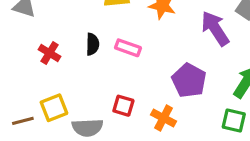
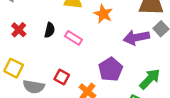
purple arrow: (215, 28) -> (136, 38), turned -80
yellow square: (54, 108) -> (14, 68), turned 36

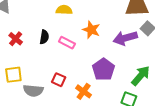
orange star: (103, 14) -> (91, 30), moved
yellow square: (14, 68) -> (13, 75), turned -30

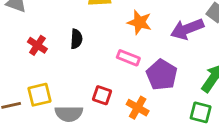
pink rectangle: (67, 43) -> (128, 58), moved

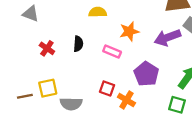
orange star: (139, 22) -> (129, 31), turned -30
pink rectangle: (128, 58) -> (112, 52), moved
red square: (102, 95) -> (107, 88), moved

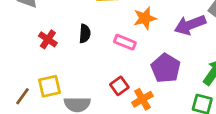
red square: (107, 88) -> (119, 86), turned 35
brown line: (25, 96) -> (22, 96), turned -42
orange cross: (126, 100) -> (142, 99), turned 30

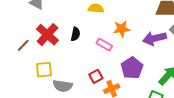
red cross: (48, 39) -> (47, 35), size x1.6
brown line: (22, 96) -> (23, 45), moved

